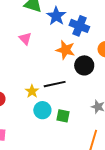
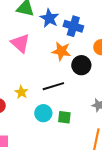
pink triangle: (25, 39) -> (20, 43), size x1.5
yellow star: (32, 91) -> (21, 92), moved

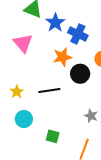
orange star: (61, 51) -> (62, 57), turned -30
cyan circle: (43, 113) -> (24, 119), moved
green square: (64, 117) -> (53, 136), moved

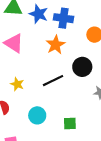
black circle: (80, 74) -> (82, 67), moved
yellow star: (17, 92) -> (17, 84), moved

